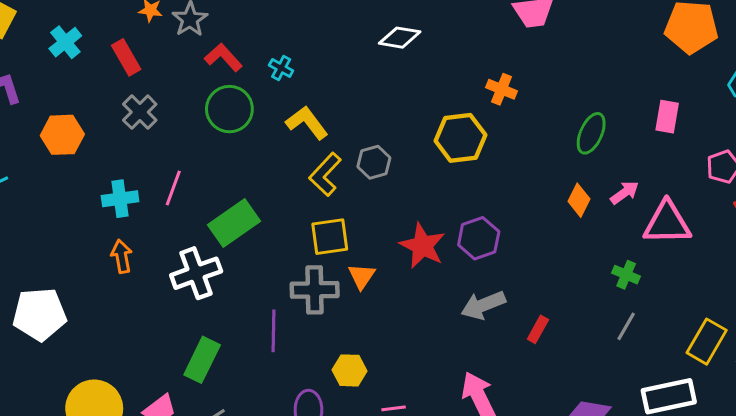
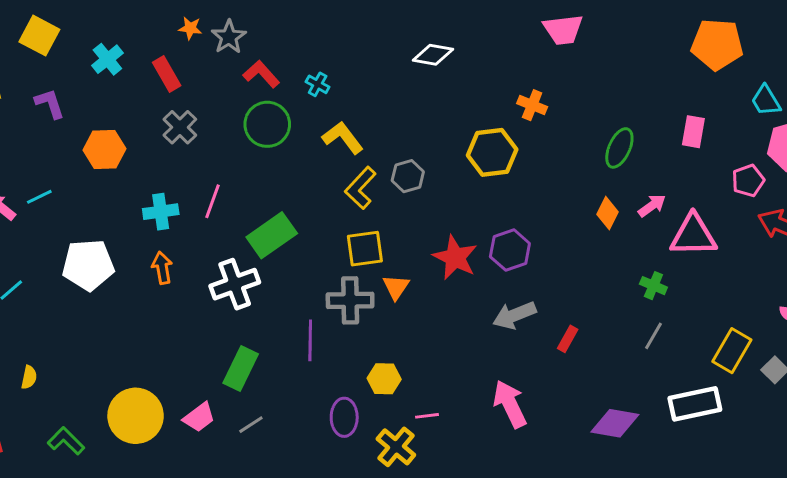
white pentagon: (39, 314) -> (88, 265), moved

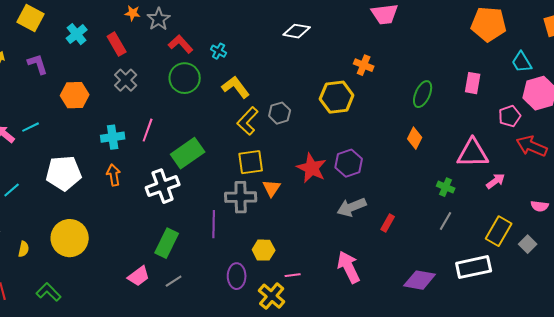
pink arrow: (652, 206) -> (496, 181), moved
yellow circle: (136, 416) -> (70, 238), moved

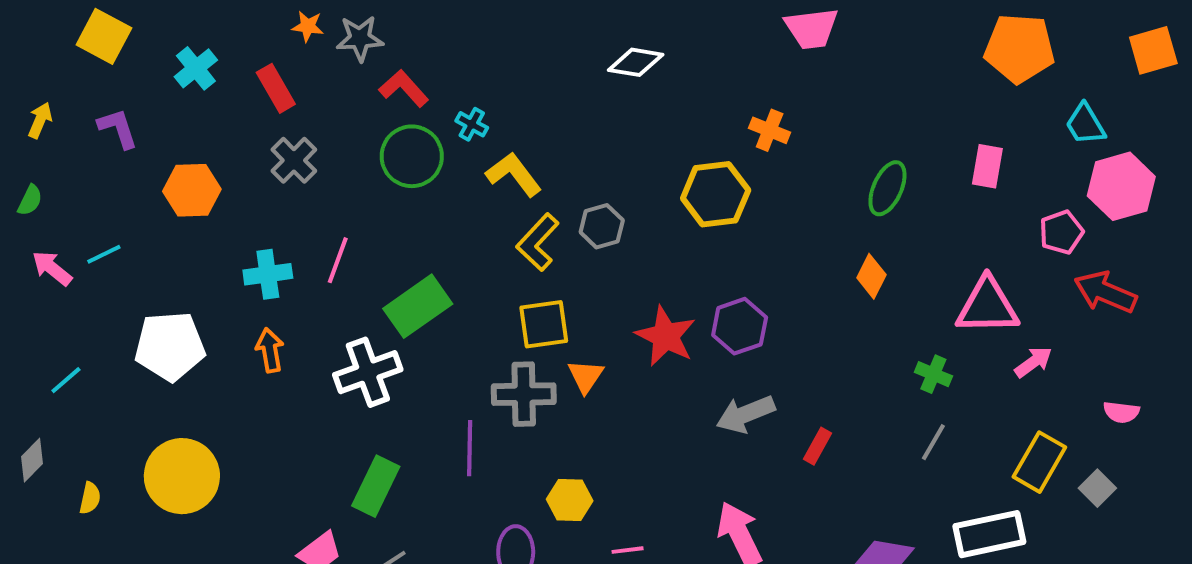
gray star: (159, 19) -> (360, 38), turned 30
cyan cross: (219, 51) -> (472, 124), moved

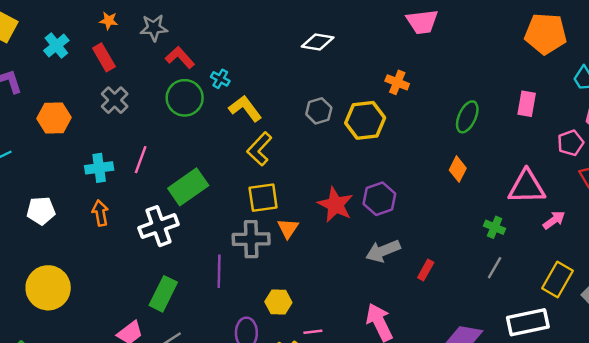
orange star: (308, 26) -> (109, 21), moved
gray hexagon: (602, 226) -> (319, 111), moved
white pentagon: (170, 346) -> (41, 211), size x0.7

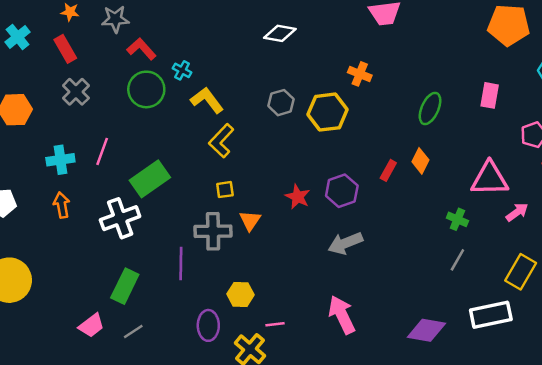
yellow square: (263, 198) -> (225, 190), size x0.6
red star: (335, 205) -> (298, 197), size x0.7
red rectangle: (426, 270) -> (388, 170), moved

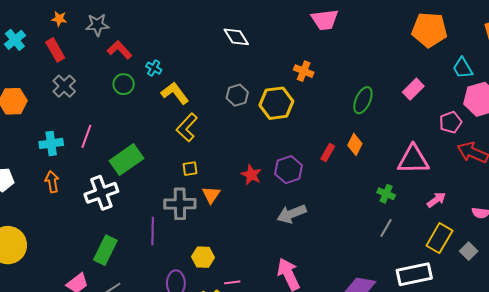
white diamond: (280, 33) -> (236, 37), turned 48
green circle: (146, 89) -> (124, 84), size x0.7
pink rectangle: (490, 95) -> (413, 89), turned 35
pink arrow: (517, 212) -> (436, 200), moved

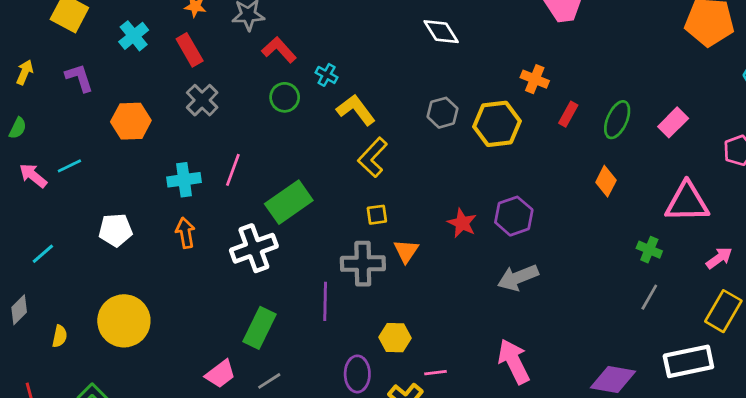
pink rectangle: (413, 89) -> (673, 122), moved
red rectangle: (328, 153) -> (568, 114), moved

